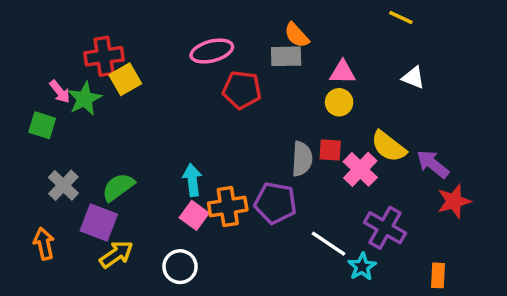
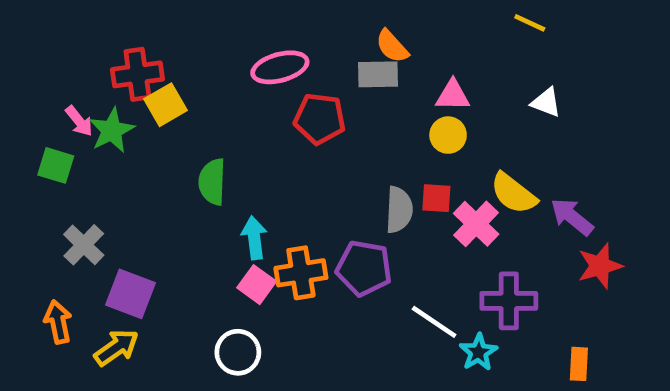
green semicircle: (118, 187) -> (212, 182), moved, turned -52
purple cross: (385, 228) -> (509, 301), turned -30
yellow arrow: (116, 254) -> (116, 348), moved

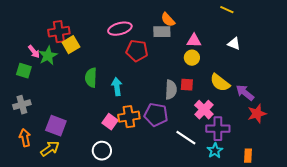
pink cross: (476, 224) -> (204, 110), moved
cyan arrow: (254, 238) -> (117, 87), moved
gray cross: (84, 245) -> (22, 105), moved, turned 30
cyan star: (478, 352) -> (215, 151), moved

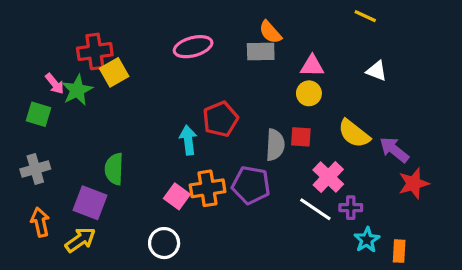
red pentagon: (137, 51) -> (220, 119), moved, turned -30
green semicircle: (91, 78) -> (114, 169), moved
purple cross: (218, 129) -> (351, 208), size x0.6
white line: (186, 138) -> (315, 209), moved
cyan star: (215, 151) -> (367, 240), moved

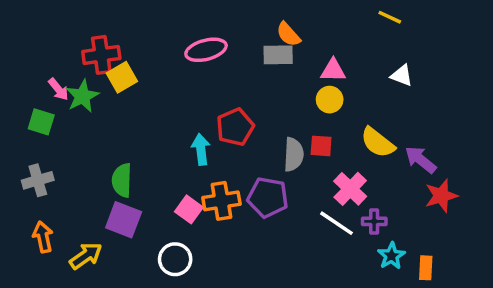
purple square: (90, 203) -> (124, 220), moved

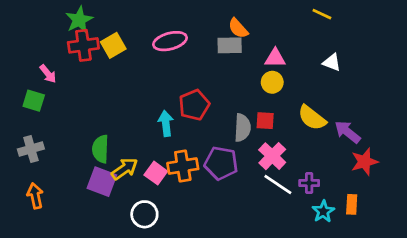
yellow square: (122, 77) -> (113, 45), moved
green star: (82, 96) -> (79, 20), moved
pink cross: (350, 189) -> (272, 156), moved
yellow arrow: (86, 256) -> (125, 169), moved
orange rectangle: (426, 268) -> (352, 204), moved

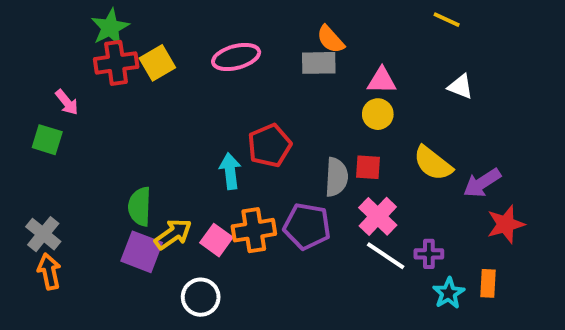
purple arrow: (347, 132) -> (482, 183), turned -72
gray cross: (31, 149) -> (43, 234), moved, turned -35

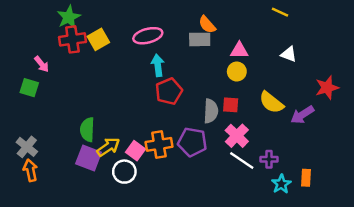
cyan arrow: (230, 171) -> (158, 65), moved
red star: (506, 224) -> (327, 88), moved
white circle: (201, 297) -> (124, 172), moved

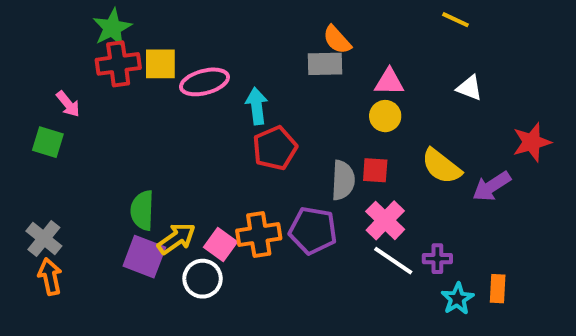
pink ellipse: (148, 36) -> (205, 82), moved
yellow square: (98, 39) -> (160, 64), turned 30

